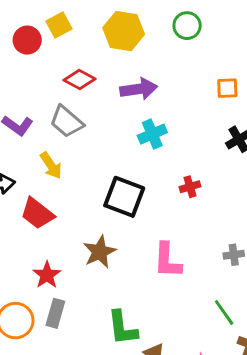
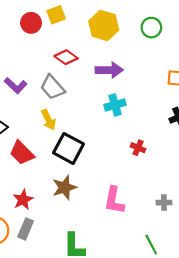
yellow arrow: (51, 165) -> (49, 120), moved
red cross: (190, 187) -> (138, 148), turned 32
black square: (124, 197) -> (69, 148), moved

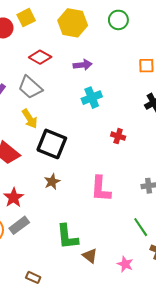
purple arrow: (109, 70) -> (83, 65), size x0.7
brown star: (64, 187) -> (52, 182), size x0.7
gray rectangle: (26, 229) -> (19, 225), turned 36

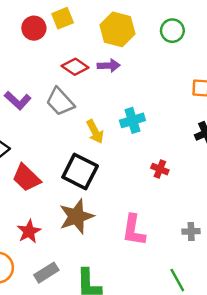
purple arrow: (83, 65) -> (109, 66), moved
yellow arrow: (30, 119) -> (95, 132), moved
brown star: (52, 182) -> (76, 216), size x1.8
gray rectangle: (19, 225) -> (46, 273), moved

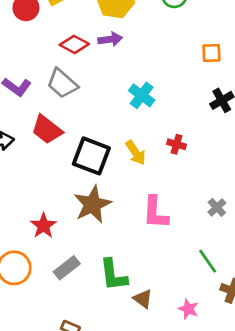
cyan cross: (132, 120) -> (142, 95), turned -30
yellow arrow: (95, 132) -> (136, 153), moved
red trapezoid: (26, 178) -> (47, 130), moved
gray cross: (191, 231) -> (217, 207), turned -35

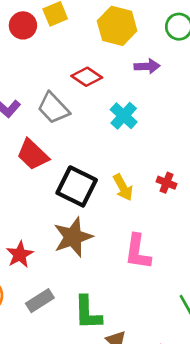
purple arrow: (110, 39) -> (147, 66), moved
red diamond: (74, 44) -> (87, 77), moved
cyan cross: (142, 95) -> (124, 116), moved

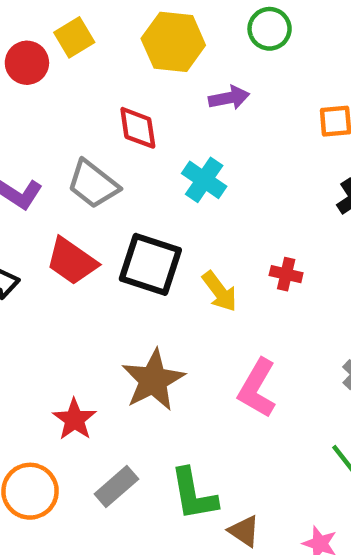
red diamond: (87, 77) -> (138, 128), turned 56
black square: (77, 186) -> (150, 264), moved
pink L-shape: (138, 252) -> (257, 388), turned 30

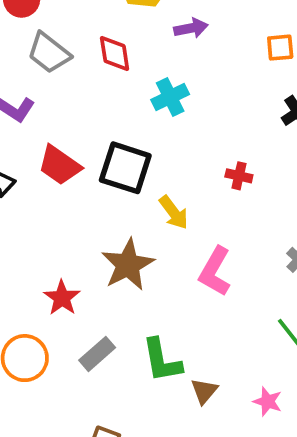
cyan cross: (204, 180) -> (170, 97), turned 30
gray trapezoid: (93, 184) -> (49, 53), moved
yellow arrow: (220, 291) -> (174, 213), moved
brown triangle: (244, 531) -> (204, 391), turned 36

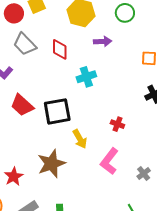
black square: (125, 168) -> (57, 111), turned -36
pink L-shape: (215, 271) -> (109, 161), moved

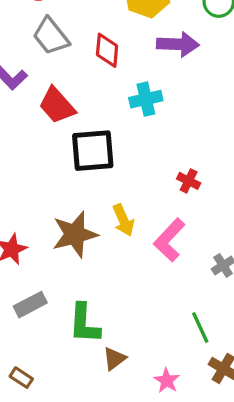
purple arrow: (103, 41) -> (178, 44), size x1.4
red trapezoid: (22, 105) -> (57, 105), moved
yellow arrow: (80, 139) -> (123, 220), moved

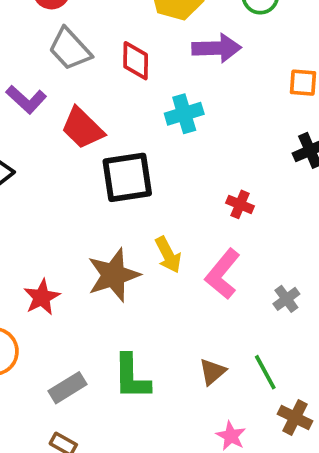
gray rectangle: (30, 305) -> (67, 388), moved
brown triangle: (114, 359) -> (212, 372), moved

